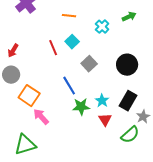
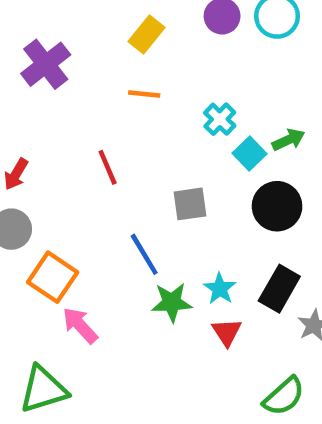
green arrow: (129, 17) -> (288, 140), moved
cyan square: (72, 42) -> (250, 154), moved
gray square: (89, 64) -> (190, 204), turned 35
green semicircle: (130, 135) -> (284, 396), moved

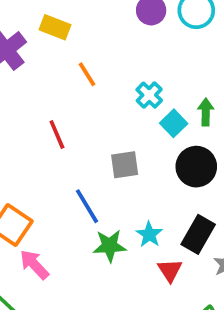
yellow rectangle: (146, 34) -> (55, 27), moved, turned 72
orange line: (144, 94) -> (87, 74), turned 52
green arrow: (288, 140) -> (206, 112), turned -64
red triangle: (227, 332) -> (170, 270), moved

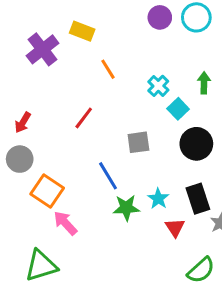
green arrow: (206, 112) -> (204, 83), moved
red line: (57, 135) -> (84, 118), turned 60
black rectangle: (198, 234) -> (198, 199), turned -48

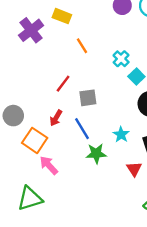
red arrow: (23, 122) -> (56, 118), moved
gray square: (138, 142) -> (88, 98), moved
cyan star: (158, 199) -> (121, 135), moved

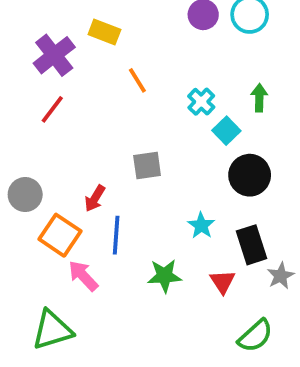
red line: (63, 84) -> (52, 109), moved
blue line: (82, 129) -> (116, 235), moved, turned 35
green star: (96, 153) -> (164, 276), moved

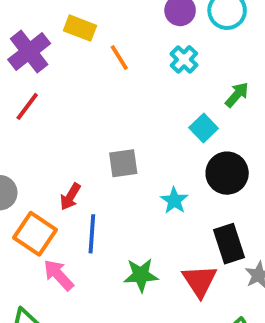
orange line: (137, 80) -> (119, 57), moved
green arrow: (259, 98) -> (237, 95), turned 40
cyan cross: (201, 102) -> (184, 59), moved
cyan star: (201, 225) -> (174, 201), moved
red triangle: (223, 282) -> (200, 281), size x1.4

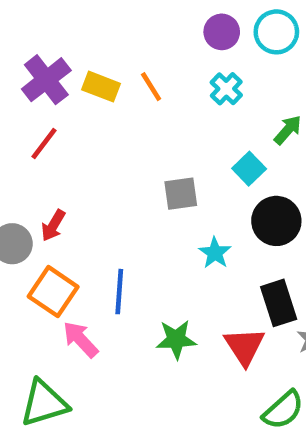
yellow rectangle: (80, 28) -> (101, 87), moved
gray square: (123, 163) -> (181, 194), moved
red arrow: (70, 197) -> (53, 226), moved

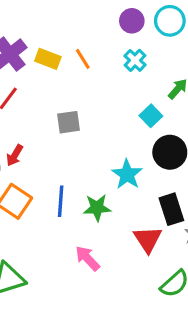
gray square: (181, 194) -> (69, 122), moved
cyan star: (215, 253) -> (127, 174), size x1.4
pink arrow: (80, 339) -> (88, 258), moved
green star: (176, 339) -> (97, 208), moved

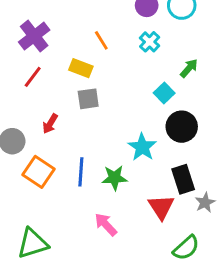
yellow rectangle: (48, 59) -> (81, 68), moved
red arrow: (15, 155) -> (50, 124), moved

